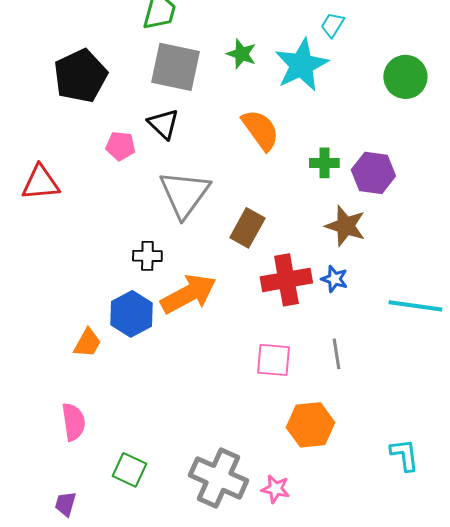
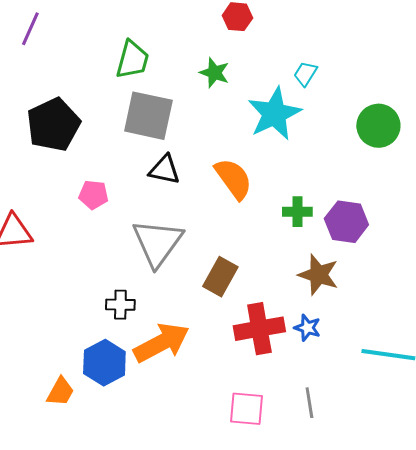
green star: (241, 54) -> (214, 73), moved
black triangle: (163, 124) -> (164, 170), moved, turned -32

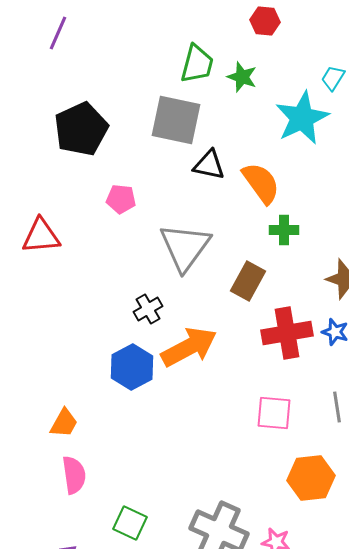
green trapezoid: (132, 60) -> (197, 64), moved
black triangle: (164, 170) -> (209, 165), moved
green cross: (297, 212) -> (284, 230), moved
black cross: (120, 305) -> (148, 309), turned -32
orange trapezoid: (60, 392) -> (64, 423), moved

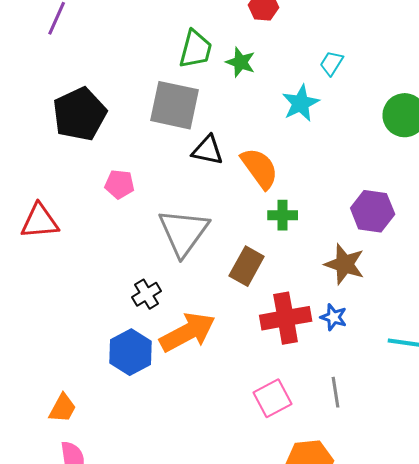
cyan star: (302, 118) -> (301, 103), size x0.7
pink square: (274, 413) -> (273, 398), turned -33

